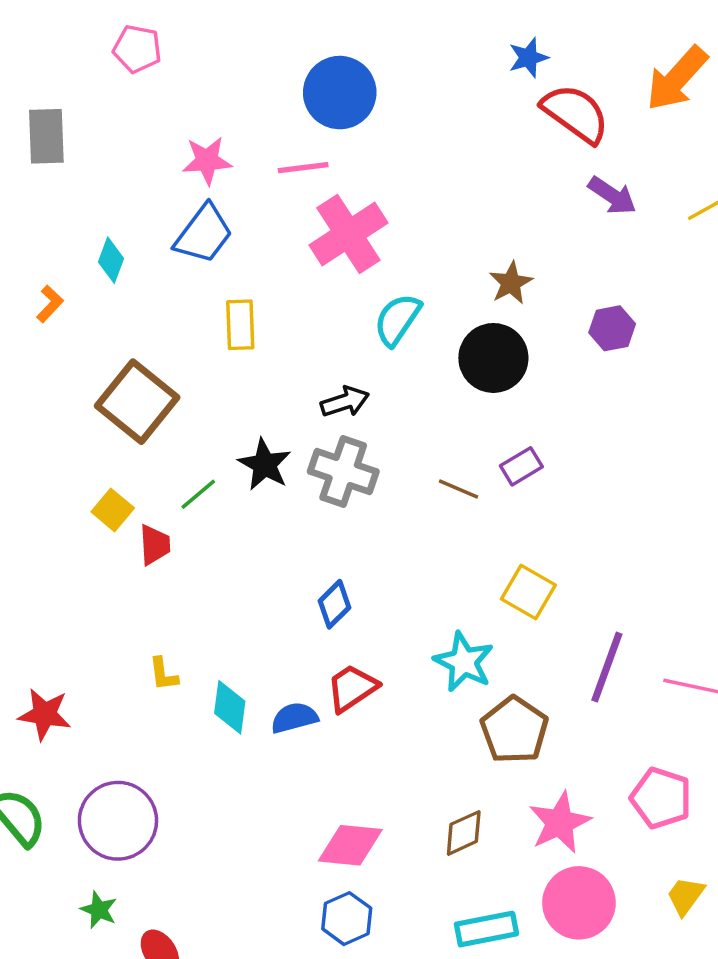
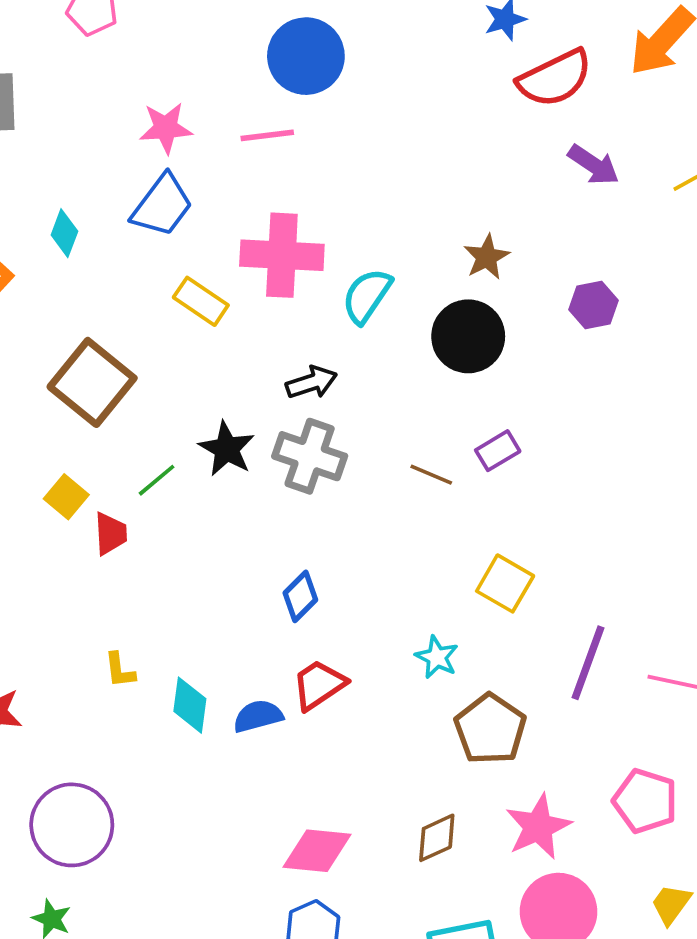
red semicircle: (575, 114) -> (555, 78), turned 118
pink cross: (348, 234) -> (282, 255), moved, turned 36
yellow rectangle: (240, 325) -> (201, 301), turned -54
cyan star: (464, 662) -> (437, 657), size x0.7

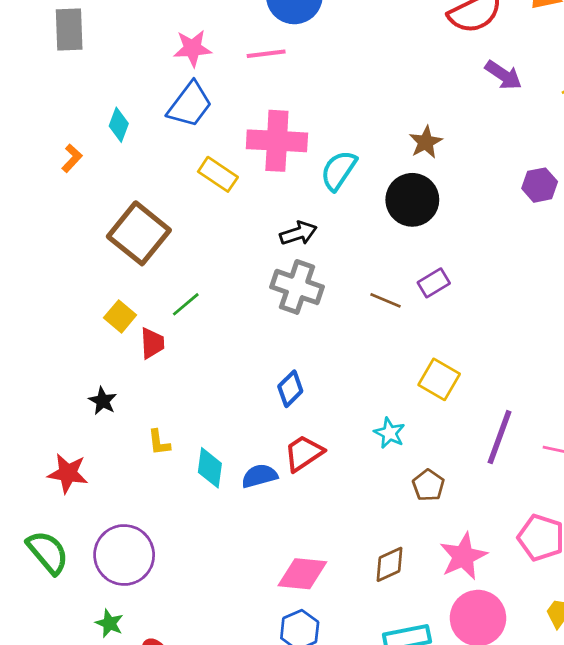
purple hexagon: (594, 305) -> (540, 185), moved
black star: (227, 449) -> (103, 401), moved, size x0.7
brown pentagon: (490, 729) -> (428, 485), size x0.6

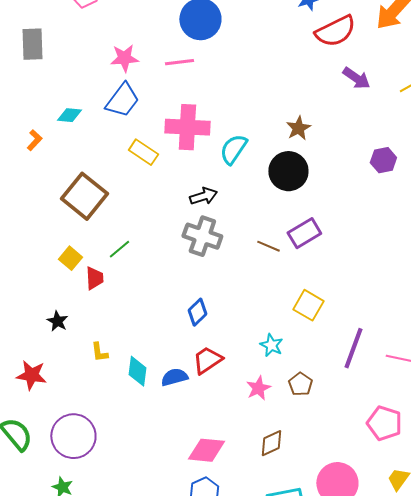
cyan diamond: (119, 125) -> (69, 115), turned 75
purple rectangle: (434, 283) -> (304, 233), size x1.4
pink star: (463, 556) -> (258, 388), moved, size x0.7

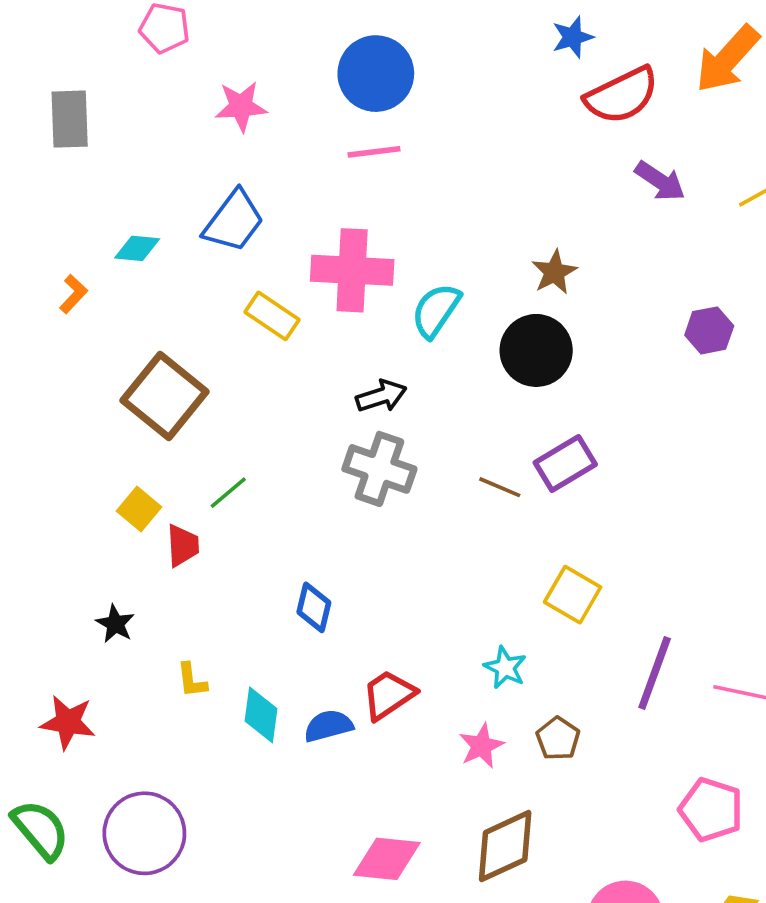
pink star: (124, 58) -> (241, 106), moved
pink line: (179, 62) -> (374, 152), moved
blue diamond: (197, 312) -> (314, 607), moved, turned -32
brown diamond: (271, 443) -> (505, 846), size x1.5

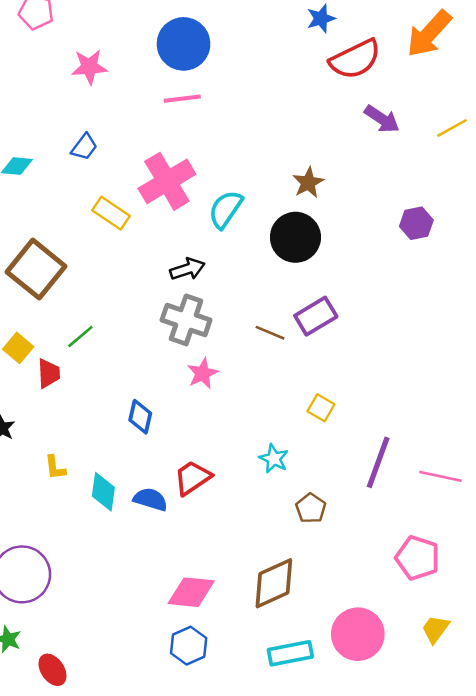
blue trapezoid: (234, 221) -> (84, 147), size x0.6
pink cross: (352, 270) -> (167, 181), turned -34
yellow square: (573, 595) -> (321, 408), size x0.7
blue semicircle: (328, 726) -> (150, 499), turned 32
pink star: (481, 746) -> (203, 373), moved

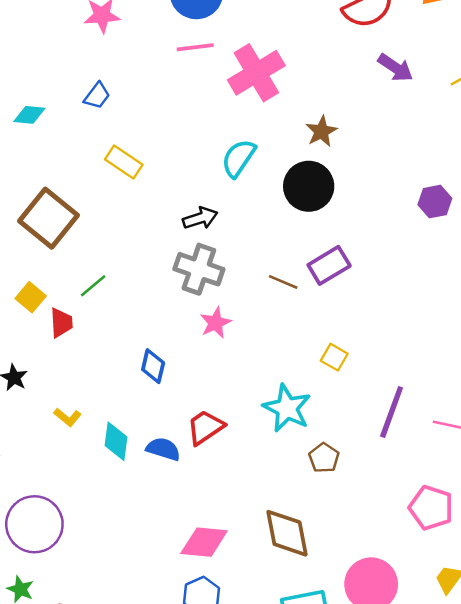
pink cross: (167, 181) -> (256, 73), moved
purple hexagon: (416, 223) -> (435, 202), moved
cyan star: (274, 459) -> (287, 408), size x1.6
yellow L-shape: (55, 468) -> (68, 417), turned -44
brown diamond: (274, 583) -> (287, 533), turned -76

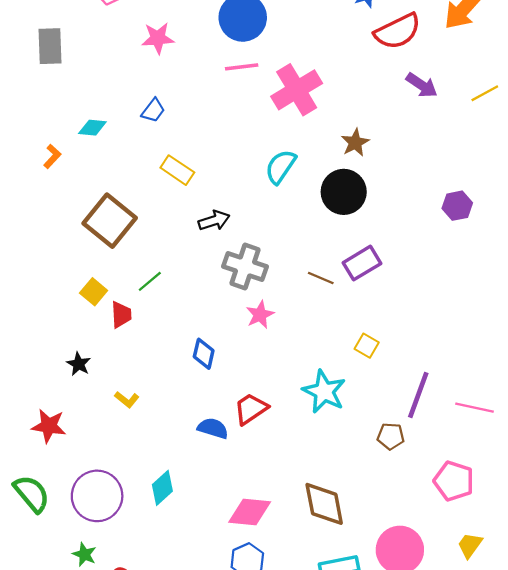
black arrow: (200, 218) -> (214, 221), moved
cyan diamond: (116, 441) -> (162, 488), moved, turned 40
brown pentagon: (324, 458) -> (391, 436), moved, turned -30

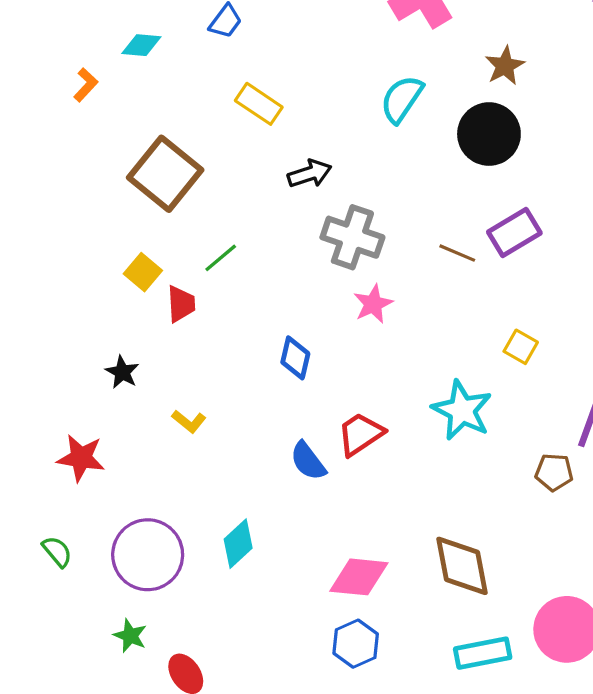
blue semicircle: (213, 428) -> (308, 461), turned -144
green semicircle: (32, 494) -> (57, 552), size x0.6

